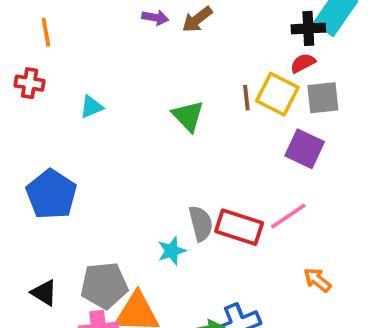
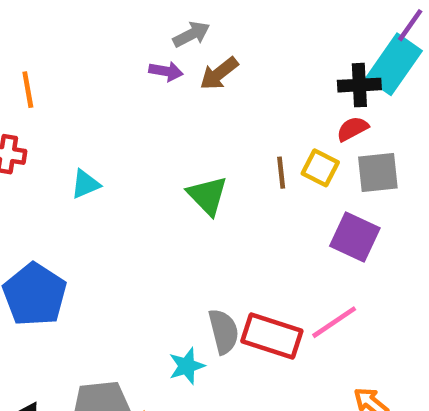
yellow square: (277, 94) -> (320, 168), size x0.7

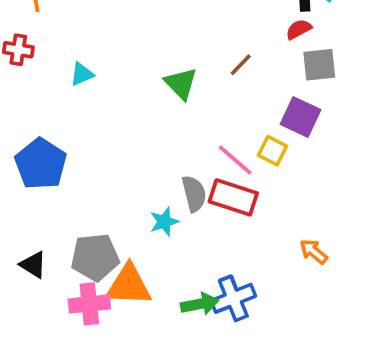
yellow square: (320, 168) -> (273, 151), moved
brown line: (281, 173) -> (241, 65), turned 50
pink line: (334, 322) -> (235, 160), moved, turned 75

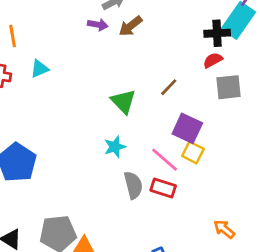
cyan triangle: (82, 74) -> (40, 69), moved
purple square: (301, 117) -> (187, 128), moved
red rectangle: (233, 197) -> (163, 188), size x0.7
cyan star: (164, 222) -> (115, 147), moved

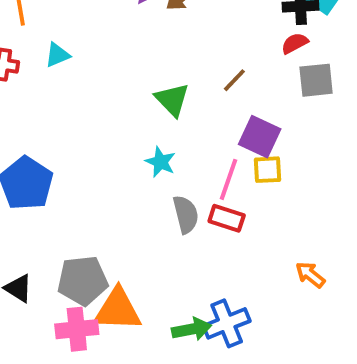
cyan star: (115, 147) -> (160, 162), turned -30
yellow square: (193, 152) -> (267, 170), turned -30
pink line: (165, 160) -> (229, 179), turned 68

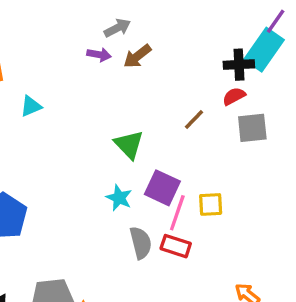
brown line: (234, 80) -> (194, 120), moved
purple square: (260, 137) -> (162, 188), moved

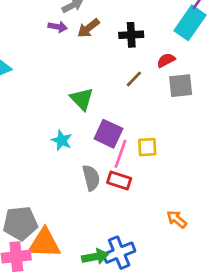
black cross: (239, 65) -> (131, 35), moved
cyan star: (119, 198) -> (62, 140), moved

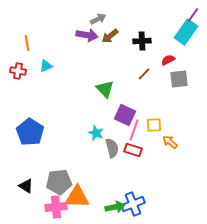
purple arrow: (58, 27) -> (87, 35), size x1.5
cyan star: (62, 140) -> (96, 133), moved
orange arrow: (177, 219) -> (170, 142), moved

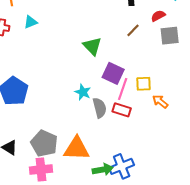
gray pentagon: (59, 182) -> (44, 143), turned 30
orange triangle: (77, 197) -> (77, 149), moved

